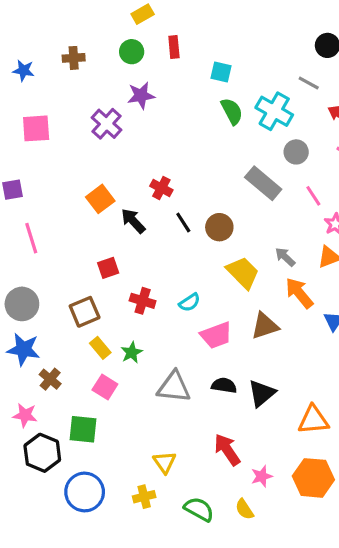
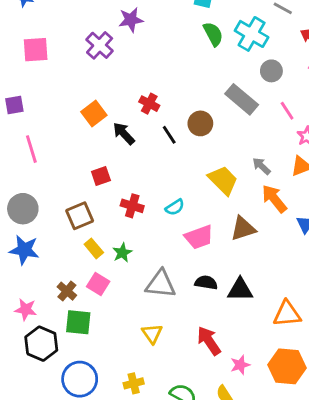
brown circle: (219, 227) -> (200, 123), moved
brown cross: (50, 379) -> (67, 291), moved
black triangle: (262, 393) -> (240, 290), turned 40
yellow triangle: (165, 462) -> (152, 334), moved

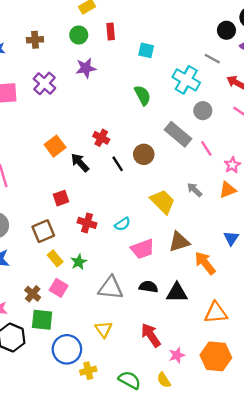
green semicircle: (213, 34) -> (143, 95), moved
purple cross: (100, 45) -> (44, 83), moved
pink line: (287, 111) -> (206, 148), moved
orange arrow: (274, 199) -> (205, 263), moved
blue circle: (80, 379) -> (67, 349), moved

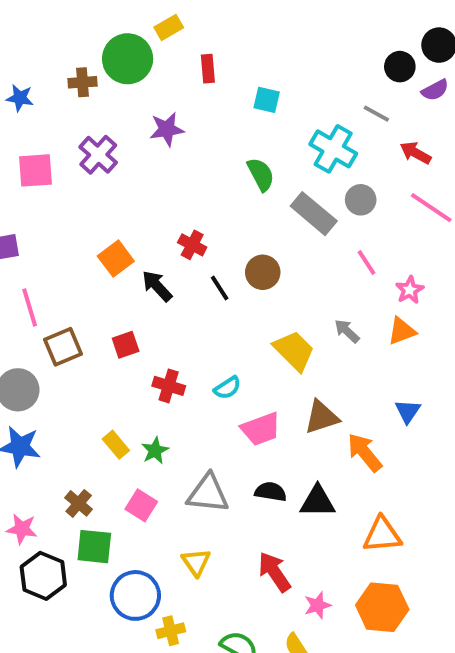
green circle: (79, 35) -> (128, 59), moved, size x1.6
gray rectangle: (178, 134) -> (314, 214), moved
brown square: (43, 231) -> (63, 347), moved
pink square: (59, 288) -> (141, 505), moved

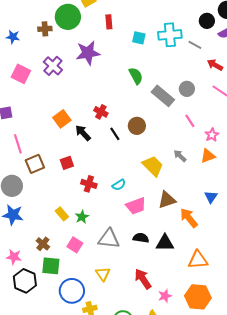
purple star: (167, 129) -> (88, 53), size x1.4
cyan cross: (333, 149) -> (170, 35), moved, turned -35
pink square: (35, 170) -> (21, 74), turned 30

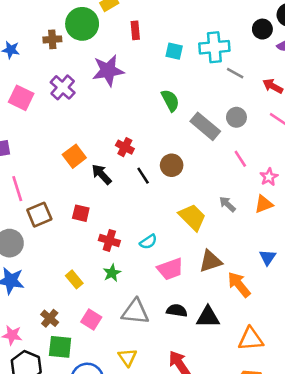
gray line: (195, 45) -> (235, 73), moved
red square: (67, 163) -> (81, 213), turned 32
green star: (82, 217) -> (112, 273), moved

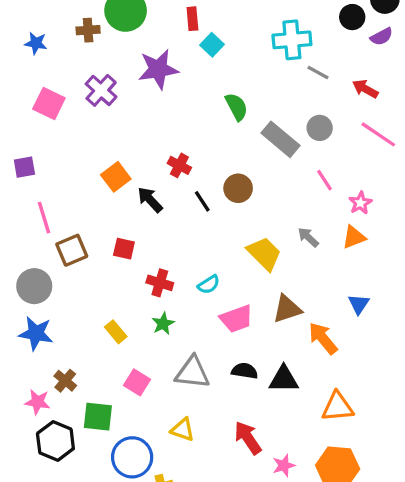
cyan square: (174, 51) -> (212, 45), moved, turned 30
brown cross: (50, 318) -> (65, 381), moved
yellow triangle: (127, 357) -> (183, 430), turned -36

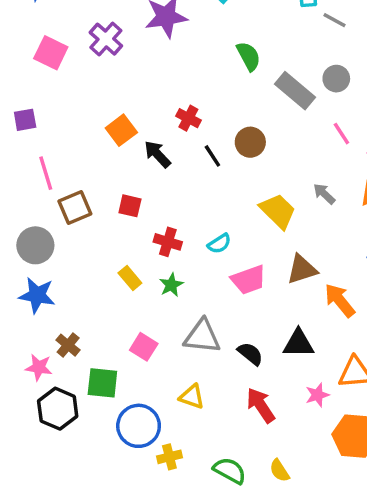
yellow rectangle: (116, 332) -> (130, 278), moved
black semicircle: (245, 371) -> (250, 354), moved, turned 30
pink star: (284, 465) -> (317, 395), moved

